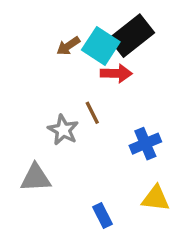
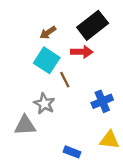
cyan square: (101, 46) -> (47, 60), moved
gray star: (63, 130) -> (44, 104), moved
blue rectangle: (103, 216) -> (72, 152), turned -42

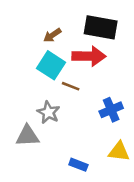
black rectangle: (93, 25) -> (101, 27), turned 48
red arrow: (82, 52) -> (89, 56), size x1.4
brown line: (65, 80) -> (71, 86), turned -42

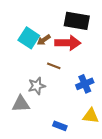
brown arrow: (52, 35) -> (44, 40), moved
cyan square: (51, 65) -> (29, 38), moved
gray star: (48, 112) -> (37, 86), turned 30

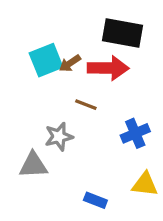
cyan square: (29, 38) -> (46, 60), turned 35

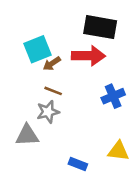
brown arrow: (70, 63) -> (52, 64), moved
brown line: (86, 105) -> (53, 91), moved
blue cross: (135, 133) -> (113, 96), moved

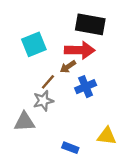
brown arrow: (52, 64) -> (68, 67), moved
brown line: (53, 91) -> (48, 82), turned -70
blue cross: (113, 96) -> (86, 87), moved

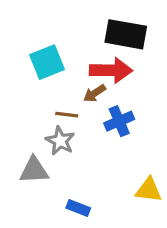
brown line: (48, 82) -> (67, 115), turned 56
gray star: (43, 101) -> (60, 141), turned -30
blue rectangle: (70, 148) -> (78, 208), moved

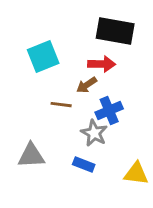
red arrow: (111, 70) -> (102, 64), size x0.7
gray star: (60, 141) -> (94, 133), moved
blue rectangle: (78, 208) -> (84, 165), moved

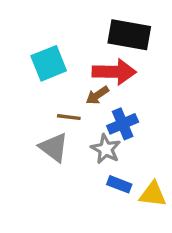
red arrow: (102, 64) -> (114, 72), size x1.4
gray triangle: (31, 156) -> (54, 147), moved, turned 40
blue rectangle: (84, 165) -> (119, 184), moved

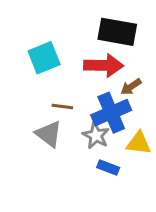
brown arrow: (97, 95) -> (131, 87), moved
blue cross: (123, 124) -> (111, 113), size x1.4
yellow triangle: (153, 194) -> (139, 143), moved

